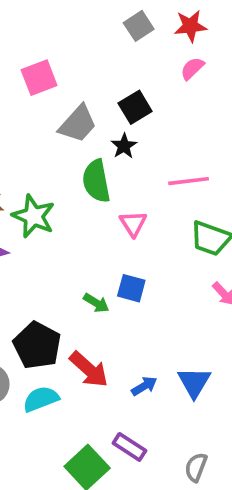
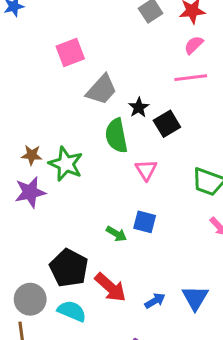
black square: (135, 107) -> (167, 124), moved
pink line: (189, 181) -> (191, 78), moved
cyan semicircle: (41, 399) -> (72, 311), turned 44

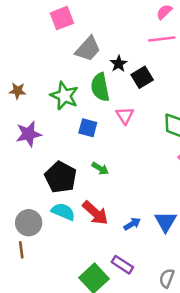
brown star: (32, 155) -> (18, 91), moved
green star: (66, 164) -> (64, 96), moved
blue square: (145, 222) -> (88, 128), moved
black pentagon: (69, 268) -> (61, 177), moved
cyan semicircle: (72, 311) -> (63, 212), moved

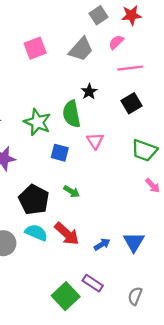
pink semicircle: (164, 12) -> (116, 42), moved
gray trapezoid: (88, 49) -> (81, 49), moved
black square: (142, 77) -> (131, 103), moved

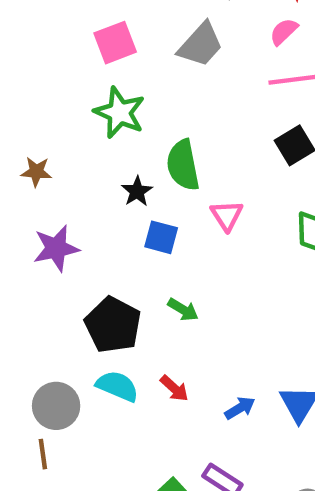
pink semicircle: (116, 42) -> (284, 32), moved
black star: (89, 92) -> (137, 191), moved
green star: (37, 122) -> (120, 113), moved
red arrow: (67, 234) -> (174, 388), size x0.6

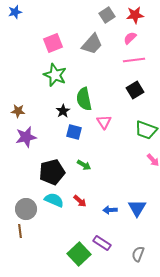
brown star: (36, 172) -> (18, 111), moved
black pentagon: (113, 325) -> (52, 172), turned 30
blue arrow: (240, 408) -> (110, 210), turned -152

